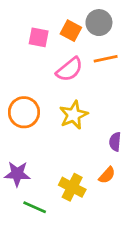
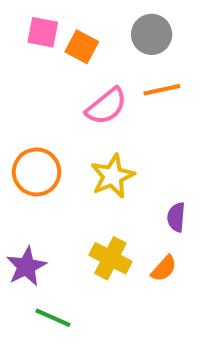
orange square: (71, 31) -> (82, 47), moved
pink square: (39, 37) -> (43, 32), moved
purple star: (17, 174) -> (26, 266), turned -30
yellow cross: (72, 187) -> (110, 258), moved

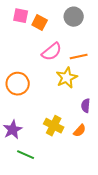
orange line: (162, 90) -> (79, 57), moved
yellow star: (113, 176) -> (67, 78), moved

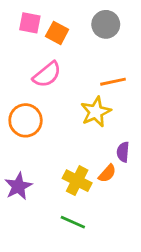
pink semicircle: (52, 52) -> (47, 75), moved
orange semicircle: (80, 131) -> (107, 173), moved
green line: (26, 155) -> (73, 222), moved

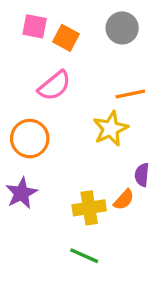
yellow cross: (77, 181) -> (89, 208), turned -36
purple star: (18, 186) -> (21, 193), moved

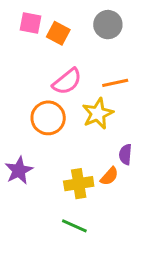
pink semicircle: (54, 86) -> (67, 81), moved
orange circle: (30, 139) -> (48, 118), moved

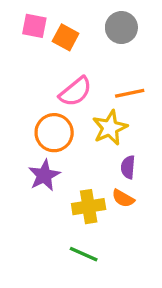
purple semicircle: (125, 154) -> (128, 167), moved
purple star: (19, 170) -> (44, 175), moved
orange semicircle: (109, 176) -> (123, 198), turned 78

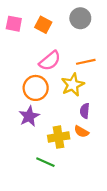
pink square: (34, 26) -> (14, 24), moved
green line: (84, 254) -> (45, 162), moved

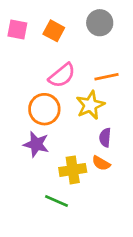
purple star: (29, 116) -> (36, 144), turned -30

